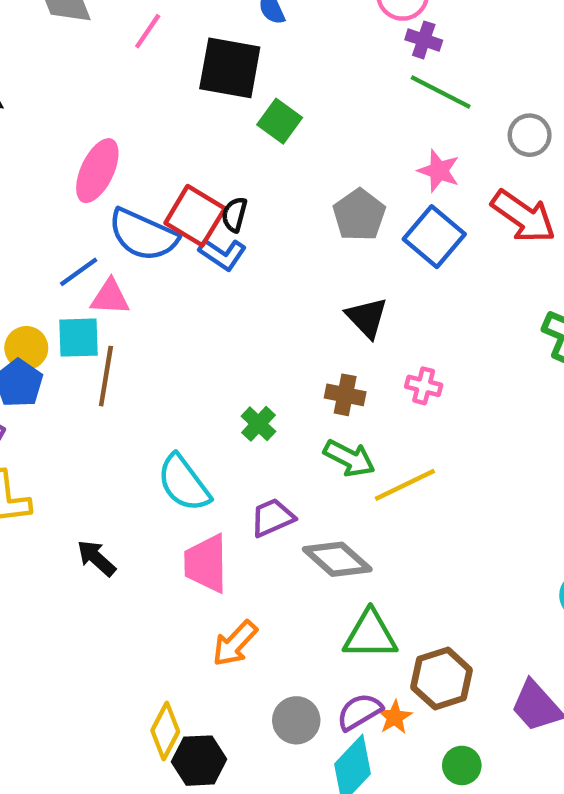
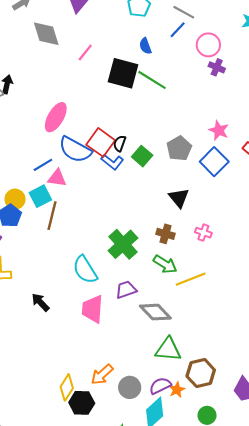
green line: (441, 92) -> (152, 80), moved
green square: (280, 121) -> (142, 156), moved
cyan square: (78, 338) -> (40, 196), turned -30
green cross: (258, 424) -> (123, 244), size x1.8
orange arrow: (235, 643) -> (102, 375), moved

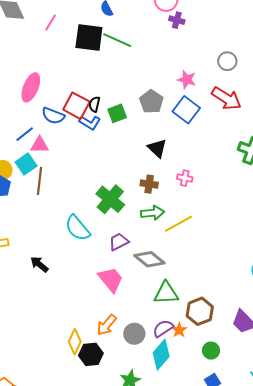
blue semicircle: (75, 150) -> (53, 116), size x0.7
green square: (142, 156) -> (117, 113), turned 36
green arrow: (165, 264) -> (152, 213), turned -30
pink trapezoid: (93, 309) -> (111, 279), moved, turned 144

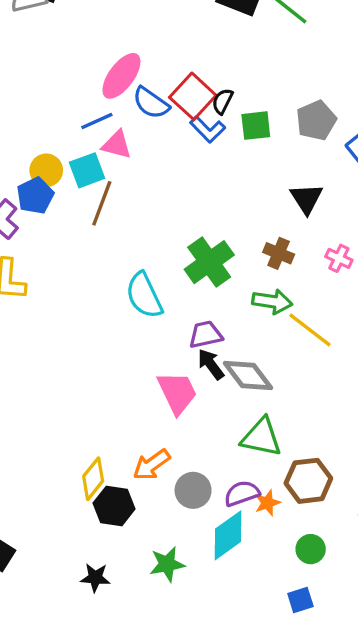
pink ellipse: (31, 87) -> (121, 76), moved
yellow line: (178, 224) -> (310, 330), turned 52
black arrow: (39, 264) -> (211, 364), moved

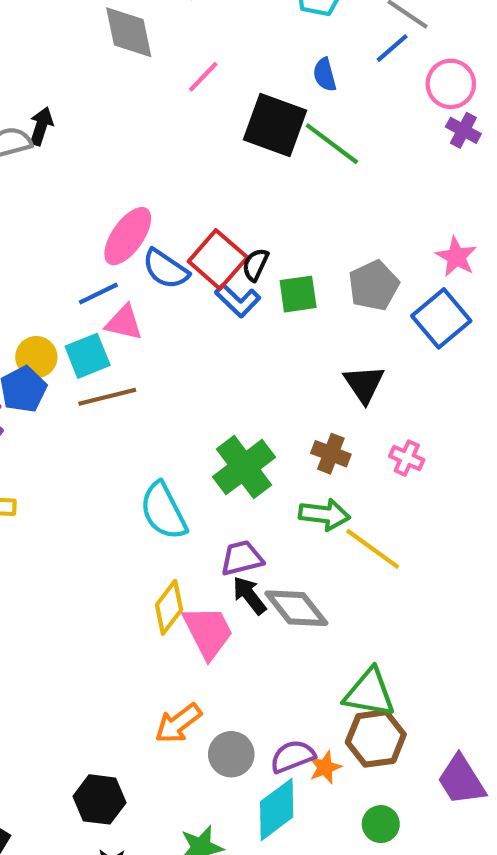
brown line: (102, 203) -> (107, 397), turned 57
green triangle: (261, 437) -> (369, 693), moved
yellow diamond: (93, 479) -> (169, 607), moved
black hexagon: (114, 506) -> (100, 799), moved

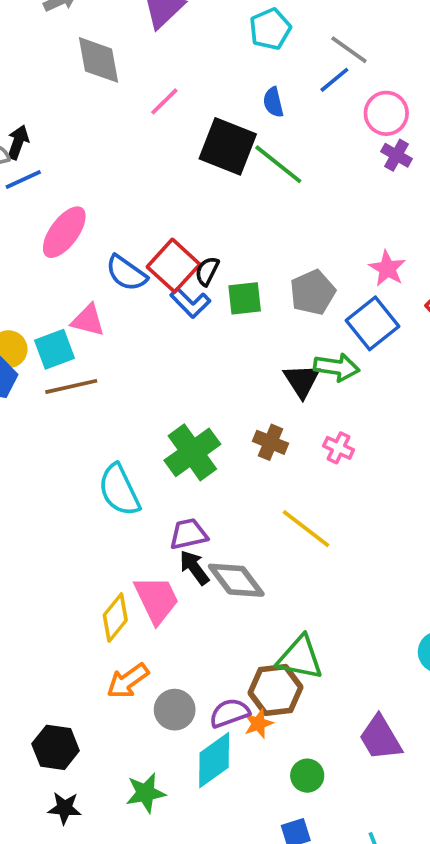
pink ellipse: (128, 236) -> (64, 232), moved
blue line: (98, 294) -> (23, 179), moved
green arrow: (324, 514) -> (337, 367), moved
yellow diamond: (169, 607) -> (115, 618), moved
brown hexagon: (376, 738) -> (275, 690), moved

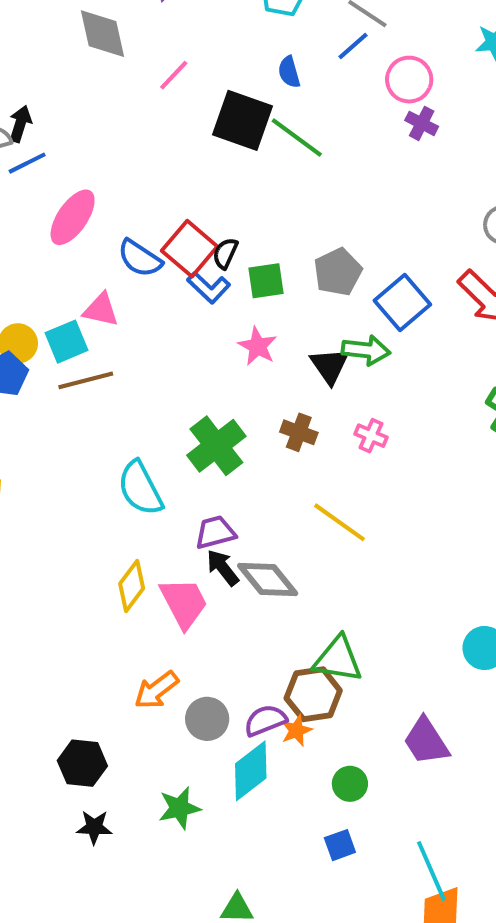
pink star: (387, 268) -> (258, 346), moved
yellow diamond: (115, 618) -> (132, 586), moved

